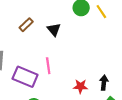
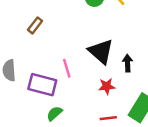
black triangle: (54, 29) -> (101, 51), moved, size x1.6
black arrow: (104, 83) -> (128, 63), moved

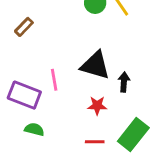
black triangle: (101, 51) -> (95, 65), turned -32
green semicircle: (54, 113) -> (34, 129), turned 49

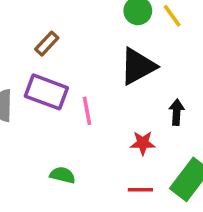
black triangle: (95, 65) -> (138, 66), moved, turned -44
purple rectangle: (24, 95) -> (46, 92), moved

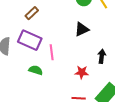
black triangle: (138, 66) -> (82, 29), size x0.7
green semicircle: (62, 175) -> (36, 70), moved

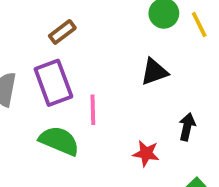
purple rectangle: (30, 40) -> (53, 83), turned 40
green semicircle: (36, 70) -> (59, 141), size x1.5

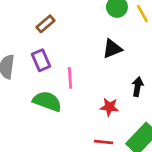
purple rectangle: (53, 83) -> (41, 60), size x0.7

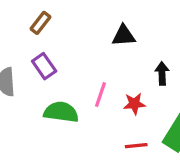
black triangle: (112, 49) -> (124, 36), turned 30
pink line: (70, 78) -> (101, 94), moved, turned 35

